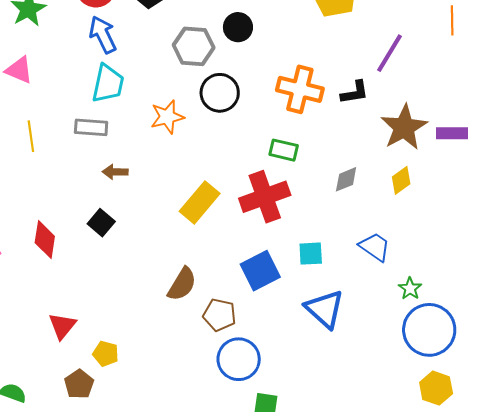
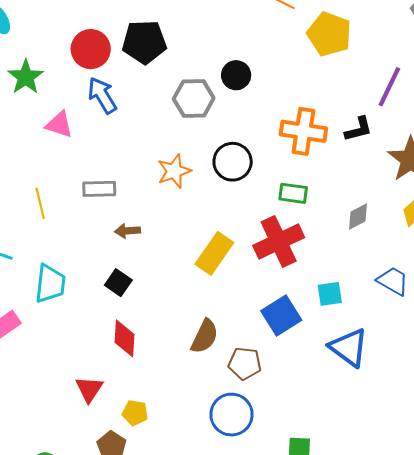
pink triangle: (19, 70) -> (59, 125), moved
cyan trapezoid: (108, 84) -> (50, 284), moved
black circle: (220, 93) -> (233, 162), moved
red diamond: (45, 239) -> (124, 338), moved
blue circle: (239, 359) -> (232, 415), moved

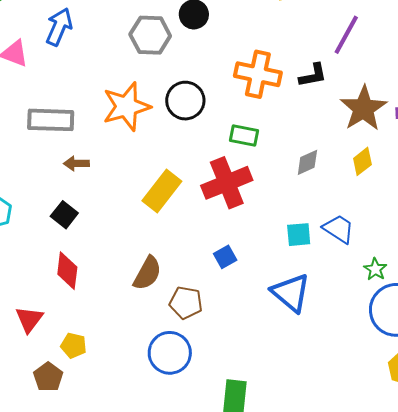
blue arrow: (102, 95) -> (59, 27), turned 51
orange star: (174, 171) -> (126, 107), size x1.4
gray rectangle: (99, 189) -> (51, 120), size x1.4
cyan square: (330, 294) -> (299, 235), moved
blue square: (281, 316) -> (225, 257), size x0.6

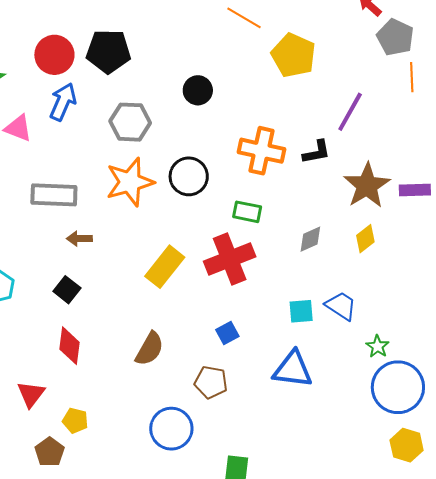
gray hexagon: (150, 35) -> (130, 122), moved
blue triangle: (291, 293) -> (293, 369), turned -33
brown pentagon: (186, 303) -> (211, 382), moved

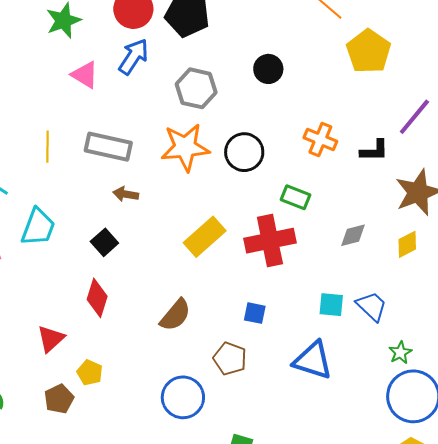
orange cross: (261, 151) -> (320, 140), size x0.7
blue square: (227, 333) -> (255, 313), turned 30

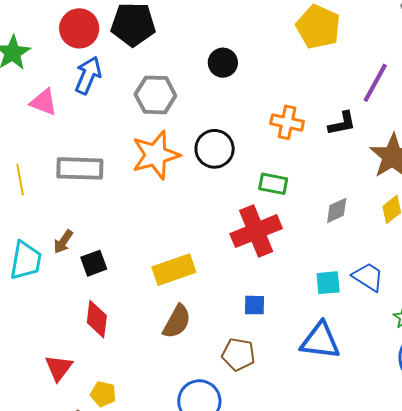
brown arrow: (126, 194) -> (63, 242), moved, turned -55
yellow rectangle: (205, 237) -> (174, 270), moved, turned 33
black square: (104, 242) -> (94, 263), turned 32

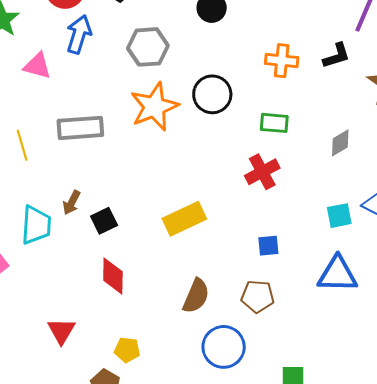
red cross: (256, 231) -> (262, 172), size x0.7
brown semicircle: (177, 322) -> (196, 296), moved
red triangle: (59, 368) -> (61, 331), moved

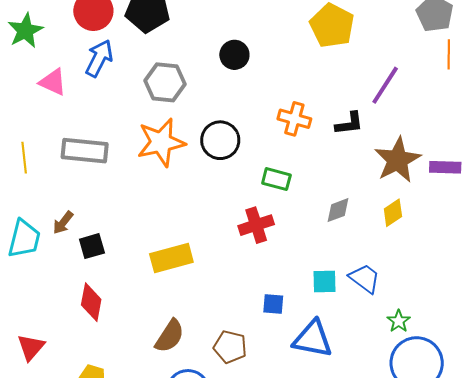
blue square: (268, 246) -> (273, 304), moved

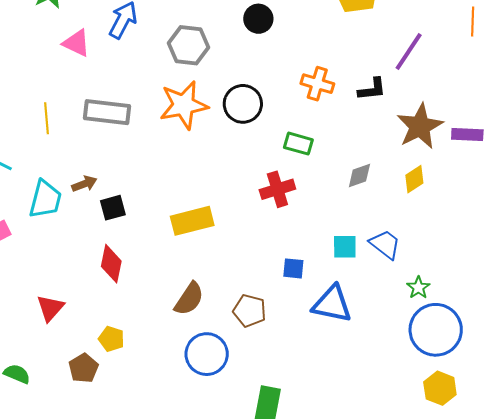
brown arrow: (63, 223) -> (84, 184), turned -150

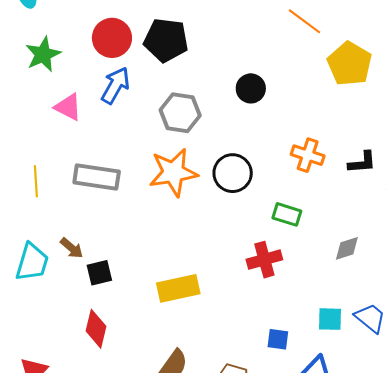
brown arrow: (84, 184) -> (72, 248), turned 60

